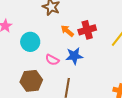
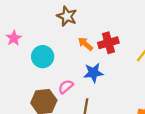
pink semicircle: (52, 60) -> (66, 87), moved, turned 112

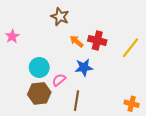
red cross: (108, 43) -> (97, 40), turned 30
cyan circle: (43, 57) -> (39, 67), moved

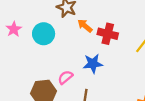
orange arrow: (77, 42) -> (85, 26), moved
cyan circle: (39, 67) -> (44, 34), moved

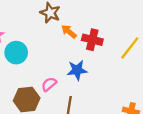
cyan circle: (44, 34) -> (16, 53), moved

